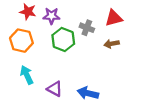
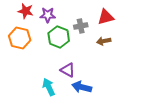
gray cross: (87, 28) -> (81, 26), turned -32
cyan arrow: (27, 75) -> (49, 87), moved
purple triangle: (55, 89) -> (68, 70), moved

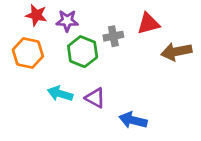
brown arrow: (104, 41) -> (176, 52), moved, size x1.5
cyan arrow: (49, 87) -> (60, 94), moved, turned -48
blue arrow: (82, 87) -> (133, 120), moved

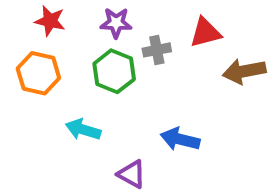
purple star: (67, 21) -> (116, 23), moved
purple triangle: (95, 98) -> (132, 174), moved
blue arrow: (133, 120) -> (180, 139), moved

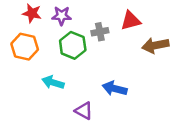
purple star: (116, 23) -> (62, 16), moved

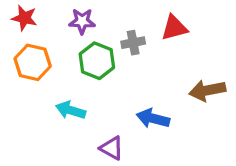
red star: (32, 13) -> (24, 18), moved
brown arrow: (155, 45) -> (207, 90), moved

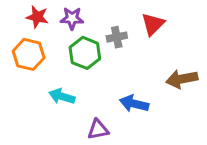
red star: (24, 18) -> (37, 17), moved
red triangle: (174, 28) -> (153, 24), turned -30
purple triangle: (112, 148) -> (98, 130), turned -40

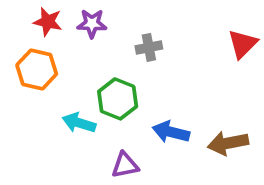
red triangle: (153, 24) -> (243, 44), moved
green hexagon: (85, 53) -> (118, 99), moved
brown arrow: (182, 79) -> (228, 143), moved

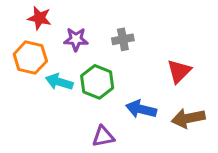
purple star: (92, 24) -> (76, 39), moved
red triangle: (243, 44) -> (179, 71), moved
cyan arrow: (79, 123) -> (59, 82), moved

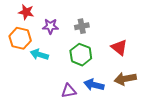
red triangle: (179, 71) -> (119, 47), turned -36
green hexagon: (97, 82) -> (81, 55), moved
blue arrow: (141, 109) -> (94, 85), moved

